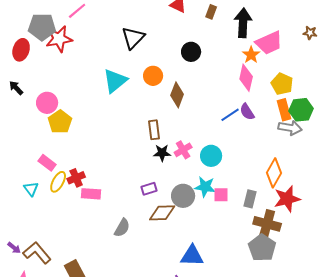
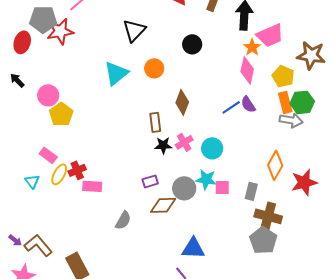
brown star: (310, 33) -> (311, 55), moved, size x2.0
brown diamond: (177, 95) -> (182, 102), moved
red star: (287, 199) -> (304, 182), moved

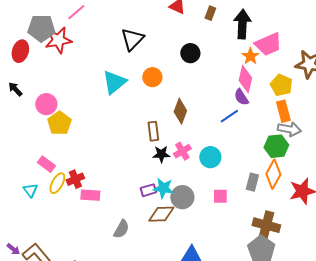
green hexagon: (302, 102) -> (276, 146), moved
purple semicircle: (248, 104) -> (241, 97), moved
cyan star: (206, 179) -> (163, 188), moved
gray rectangle: (251, 191) -> (252, 182), moved

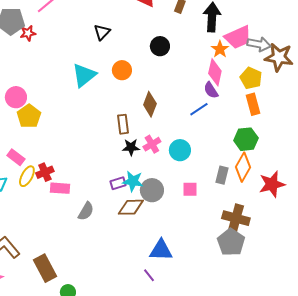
black triangle: (132, 39) -> (102, 32), size x0.7
red star: (58, 40) -> (28, 33), size x0.6
gray arrow: (289, 129) -> (259, 44), moved
gray semicircle: (121, 229) -> (86, 211), moved

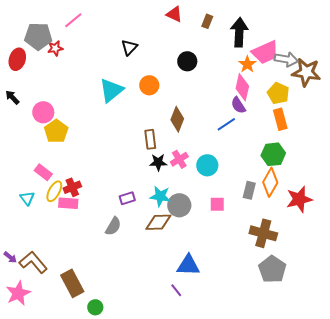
purple rectangle: (118, 183) -> (127, 198), moved
pink rectangle: (60, 188) -> (68, 203), moved
gray pentagon: (231, 242) -> (272, 269), moved

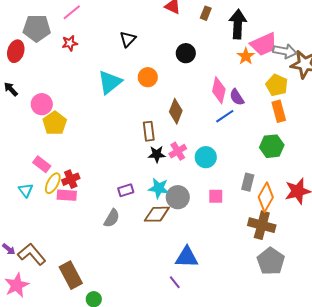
red star: (55, 48) -> (70, 43), moved
pink diamond: (242, 87) -> (219, 90), moved
orange diamond: (270, 182) -> (266, 197), moved

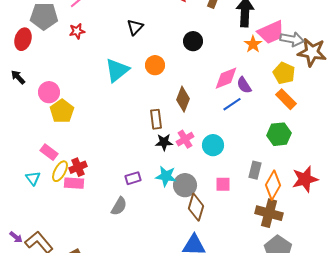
pink diamond: (219, 90) -> (226, 78), turned 56
orange rectangle: (279, 111) -> (286, 99), turned -30
brown diamond: (157, 214) -> (196, 207), moved, turned -72

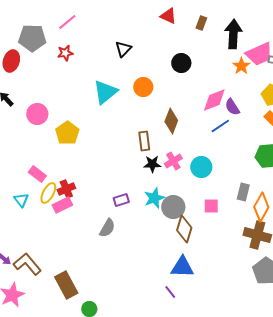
yellow pentagon: (62, 111) -> (67, 133), moved
cyan star: (166, 176) -> (154, 198), turned -30
pink rectangle: (74, 183) -> (62, 205), turned -30

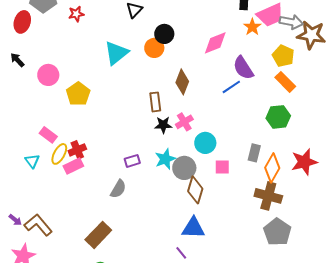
black circle: (181, 63) -> (164, 34), moved
pink diamond: (214, 100) -> (215, 43), moved
purple semicircle: (232, 107) -> (243, 68), size x1.4
cyan circle: (201, 167) -> (205, 143), moved
brown rectangle: (66, 285) -> (98, 235), moved, turned 72

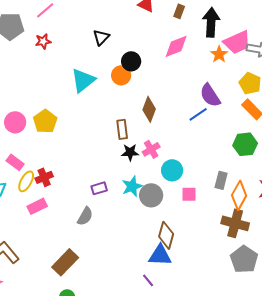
pink diamond: (215, 43) -> (176, 46), moved
pink circle: (48, 75) -> (15, 122), moved
pink rectangle: (73, 166) -> (37, 206), moved
brown diamond: (195, 190) -> (166, 235), moved

